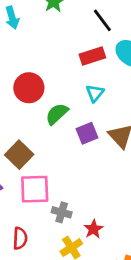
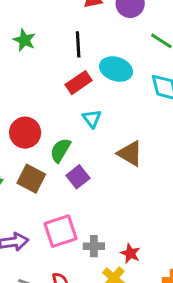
black line: (102, 20) -> (78, 44), turned 50
purple square: (87, 133) -> (78, 177), moved
brown square: (19, 155) -> (31, 179), moved

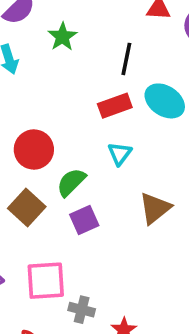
brown triangle: (130, 153) -> (155, 208), turned 36

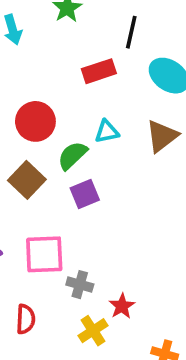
red rectangle: (115, 106) -> (99, 71), moved
cyan triangle: (120, 154) -> (107, 132), moved, turned 40
brown triangle: (155, 208) -> (162, 136), moved

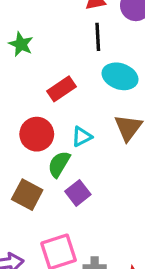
black line: (131, 32) -> (98, 37), moved
red circle: (35, 121) -> (37, 134), moved

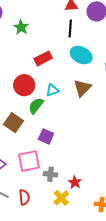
purple square: (78, 193) -> (46, 136), moved, turned -35

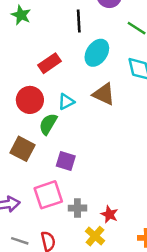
green star: (21, 27) -> (21, 15), moved
cyan ellipse: (81, 55) -> (97, 53), turned -75
brown triangle: (82, 88) -> (104, 94), turned -42

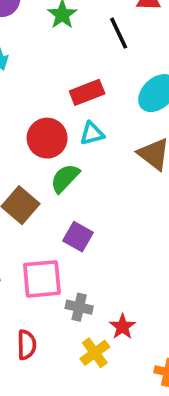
black line: (79, 21) -> (119, 33), moved, turned -35
cyan triangle: (66, 102) -> (92, 133), moved

